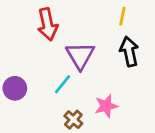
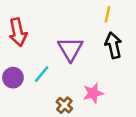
red arrow: (48, 24) -> (18, 32), moved
cyan line: (63, 84) -> (42, 74), moved

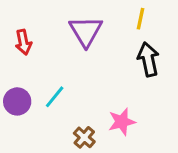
red arrow: (18, 32) -> (23, 42), size x0.7
purple triangle: (70, 49) -> (86, 31), moved

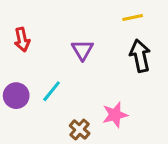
yellow line: (141, 19) -> (133, 17), turned 66
purple triangle: (86, 31) -> (83, 50), moved, size x0.7

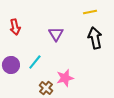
pink star: (115, 115) -> (65, 78), moved
brown cross: (80, 129) -> (46, 88), moved

